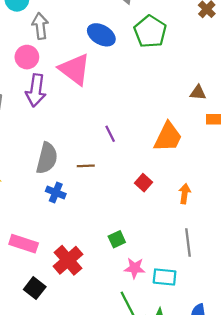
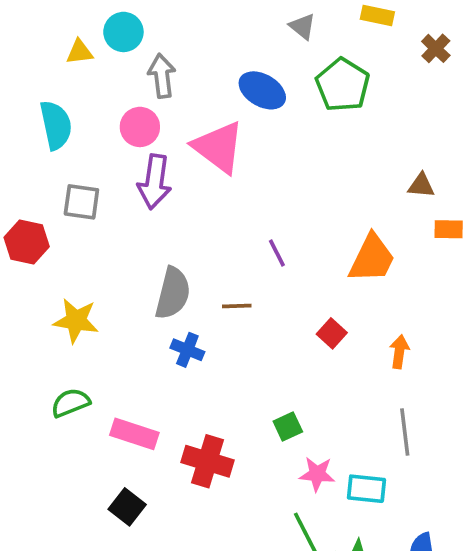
red cross: (68, 260) -> (207, 461), turned -32
black square: (35, 288) -> (127, 507), moved

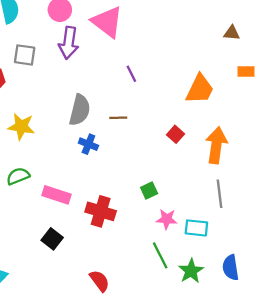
brown triangle: (421, 185) -> (232, 33), moved
purple line: (277, 253) -> (131, 74), moved
orange arrow: (399, 352) -> (216, 145), size x1.8

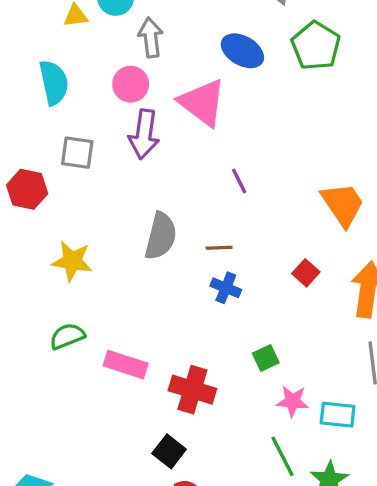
orange trapezoid: (200, 89) -> (343, 204), turned -60
blue cross: (88, 144) -> (226, 288), moved
black square: (52, 239) -> (169, 451), moved

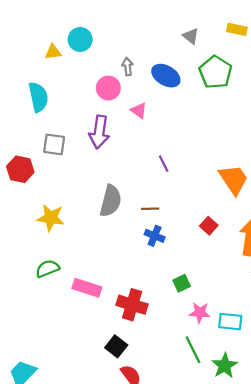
gray arrow: (151, 37) -> (128, 67), moved, size x0.7
pink circle: (131, 84) -> (108, 88), moved
pink triangle: (202, 103) -> (139, 111), size x0.5

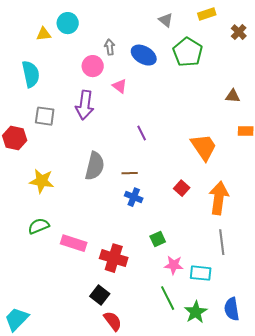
yellow rectangle: (237, 29) -> (207, 14), turned -30

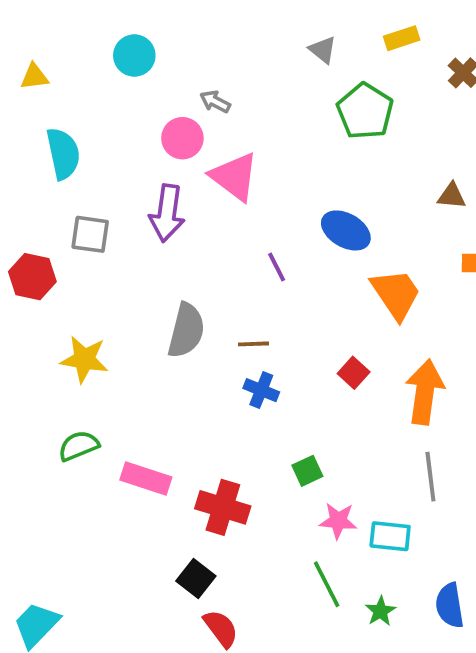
yellow triangle: (44, 34) -> (34, 77), moved
gray arrow: (110, 47) -> (215, 102), turned -56
blue ellipse: (144, 55) -> (346, 230), moved
pink triangle: (120, 86) -> (234, 177), size x1.8
green star: (196, 312) -> (380, 611), size x0.7

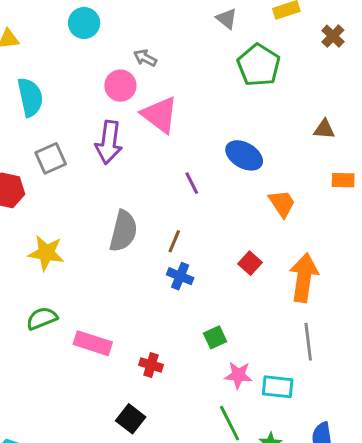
gray square: (90, 234) -> (51, 158), turned -32
orange trapezoid: (396, 294) -> (282, 203), size x0.7
brown line: (254, 344) -> (174, 241), turned -65
red cross: (223, 507) -> (151, 365), size x0.6

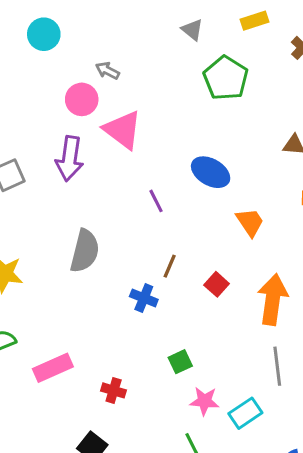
brown line: (174, 241) -> (170, 266), moved
pink rectangle: (93, 343) -> (53, 368), turned -42
cyan rectangle: (278, 387) -> (245, 413), turned -40

